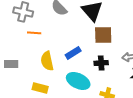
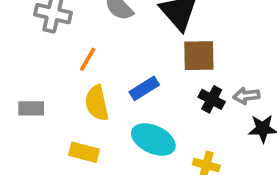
orange line: (34, 33) -> (88, 59), moved, turned -64
black cross: (101, 63) -> (212, 99), moved, turned 32

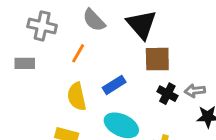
orange line: (88, 59) -> (78, 53), moved
gray rectangle: (31, 108) -> (25, 63), moved

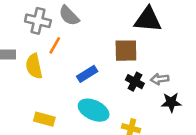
black triangle: (142, 24) -> (148, 20), moved, turned -44
gray cross: (42, 26) -> (38, 21), moved
yellow semicircle: (77, 97) -> (34, 66), moved

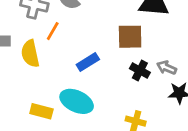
gray arrow: (160, 79) -> (167, 68), turned 30
cyan ellipse: (94, 110) -> (77, 101), moved

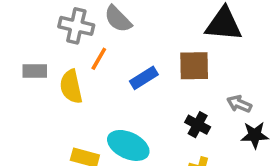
blue rectangle: (88, 62) -> (144, 78), moved
black cross: (140, 70) -> (198, 125), moved

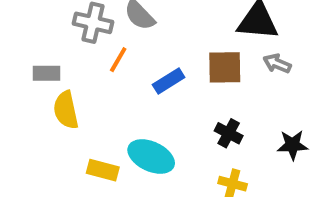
yellow semicircle: (71, 87) -> (66, 110), moved
gray arrow: (239, 104) -> (277, 64), moved

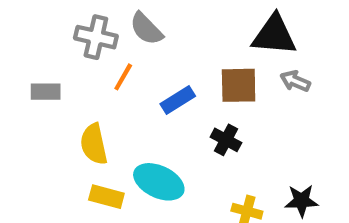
yellow semicircle: (66, 110) -> (94, 144), moved
black cross: (229, 133) -> (226, 140), moved
black star: (293, 145) -> (301, 201), moved

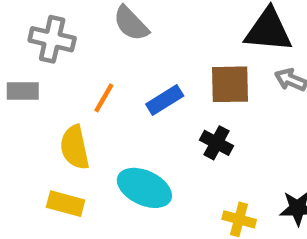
gray cross: (96, 37) -> (52, 39), moved
orange line: (123, 77) -> (104, 98), moved
yellow rectangle: (106, 197) -> (66, 204), moved

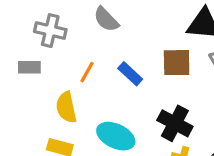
blue rectangle: (165, 100) -> (130, 74), turned 75
black cross: (216, 143) -> (175, 123), moved, size x1.5

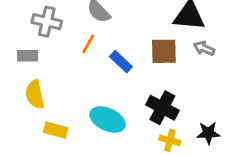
orange line: (87, 72) -> (88, 44), moved
yellow semicircle: (66, 107) -> (35, 94), moved

